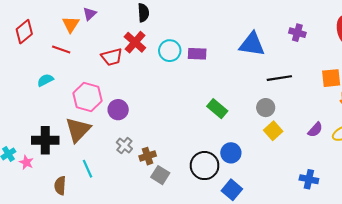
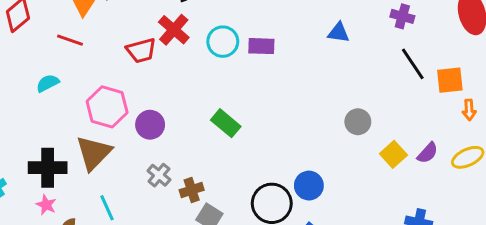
blue triangle: (252, 44) -> (339, 33), size x0.6
black line: (279, 78) -> (413, 64), moved, turned 65
green rectangle: (217, 109) -> (226, 123), moved
yellow square: (273, 131) -> (393, 154), moved
pink star: (26, 162) -> (46, 205), moved

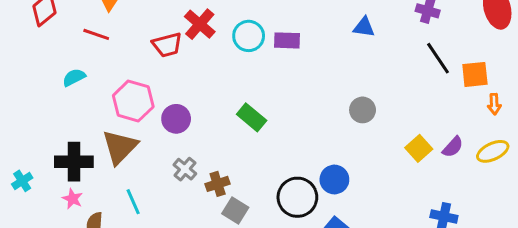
gray circle: (358, 122) -> (363, 110), moved

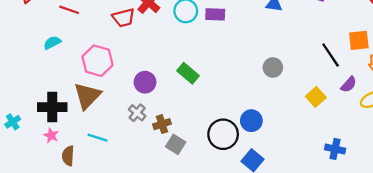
black line: (438, 58) -> (331, 55), moved
purple circle: (176, 119) -> (145, 82), moved
purple semicircle: (453, 147) -> (349, 84), moved
cyan line: (133, 202) -> (98, 138), turned -48

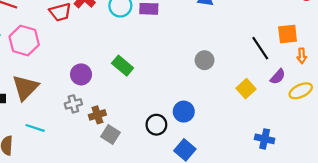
pink hexagon: (98, 61) -> (24, 41), moved
gray cross: (137, 113) -> (73, 104), turned 35
black circle: (223, 134) -> (156, 125), size x0.7

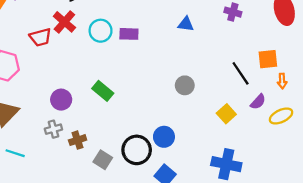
black circle: (156, 125) -> (137, 150), size x1.4
gray square: (111, 135) -> (103, 160), moved
blue cross: (265, 139) -> (226, 164), moved, size x1.5

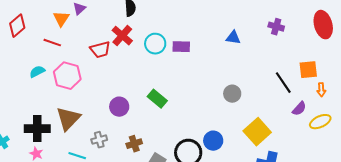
yellow square: (226, 114) -> (257, 132), moved, size x1.5
gray cross: (53, 129) -> (99, 140), moved

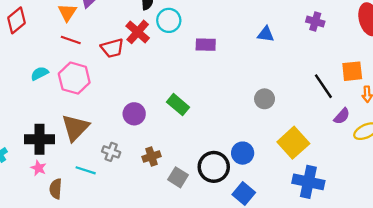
red line: (52, 43) -> (71, 40), moved
cyan circle: (155, 44) -> (169, 20), moved
gray cross: (99, 140) -> (111, 152), turned 35

